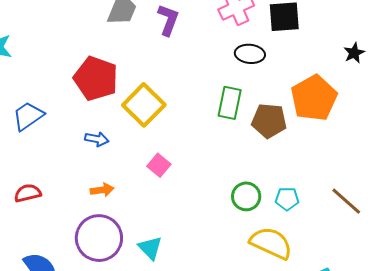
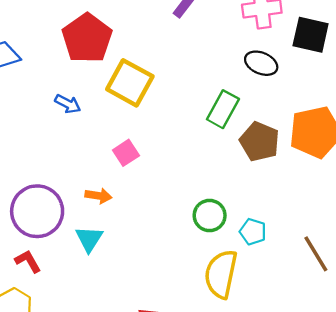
yellow square: (144, 105) -> (130, 83), turned -33
orange arrow: (102, 190) -> (98, 196), moved
yellow semicircle: (271, 243) -> (221, 274), turned -120

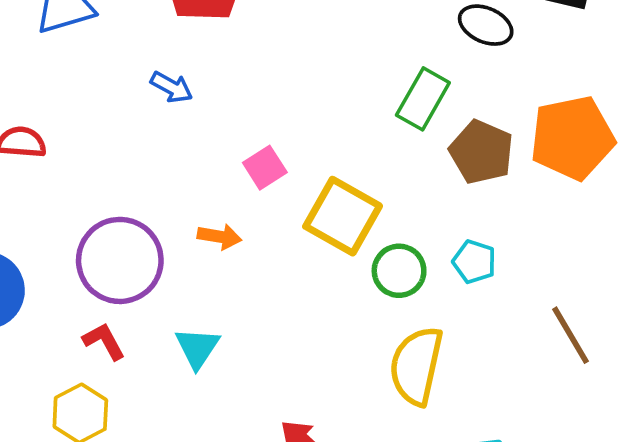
yellow square: (130, 83) -> (343, 216), moved
cyan pentagon: (253, 232) -> (474, 262), moved
cyan triangle: (89, 239) -> (197, 348), moved

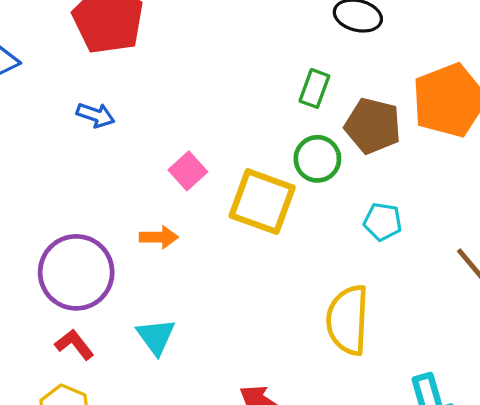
green rectangle: (423, 99) -> (314, 88), size x0.7
green circle: (399, 271) -> (317, 159), moved

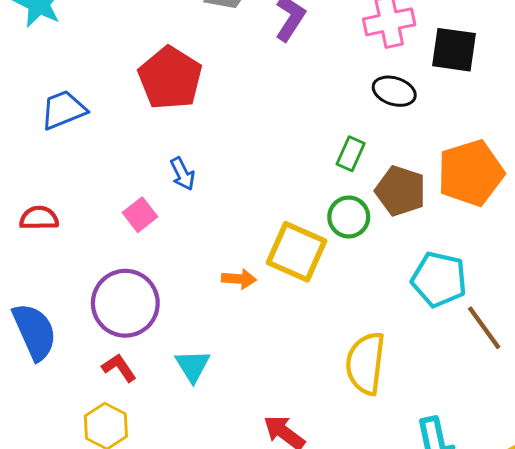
blue arrow: (96, 115) -> (182, 174), moved, turned 40
pink square: (188, 171) -> (140, 215), moved
cyan pentagon: (383, 222) -> (439, 279), moved, size x1.6
orange arrow: (159, 237) -> (239, 279), moved

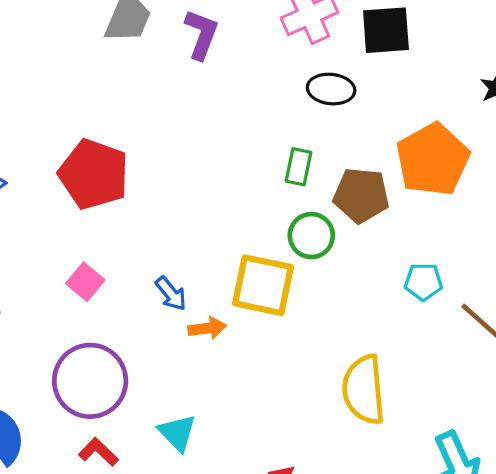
red pentagon: (170, 78) -> (94, 174), moved
blue arrow: (182, 174) -> (171, 294), moved
cyan pentagon: (439, 279) -> (423, 282), size x0.6

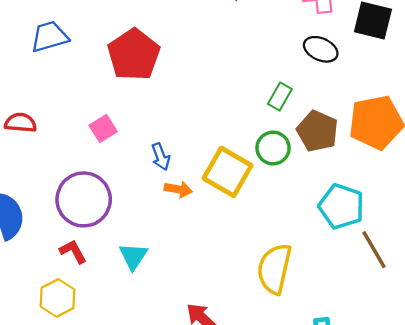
cyan pentagon: (423, 282) -> (341, 206), size x1.6

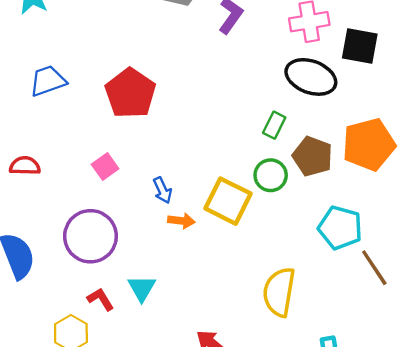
black ellipse: (321, 49) -> (311, 77), size x1.5
red L-shape: (73, 251) -> (101, 299), moved

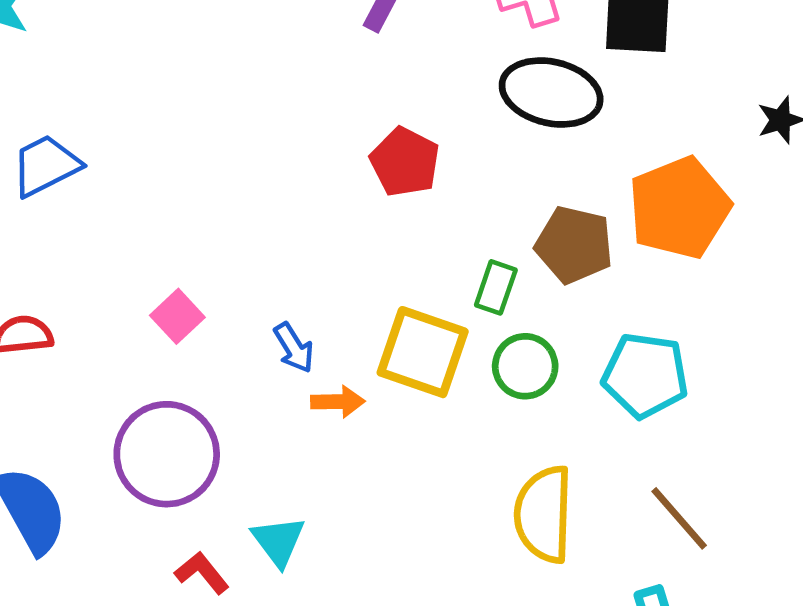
red pentagon: (130, 93) -> (405, 162), moved, size x0.7
green rectangle: (274, 125) -> (496, 287), moved
green circle: (271, 175) -> (525, 366), moved
brown line: (374, 268) -> (679, 518), moved

